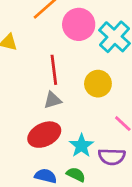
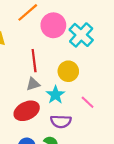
cyan star: (81, 146) -> (55, 95), moved
purple semicircle: (112, 157) -> (61, 121), moved

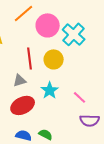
yellow circle: (68, 71) -> (54, 59), moved
gray triangle: (33, 84) -> (20, 80), moved
purple semicircle: (61, 121) -> (90, 120), moved

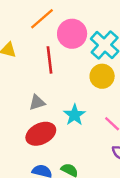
red line: (30, 58) -> (50, 60), moved
yellow circle: (54, 59) -> (102, 76), moved

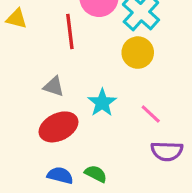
gray triangle: (37, 102) -> (54, 86), turned 35

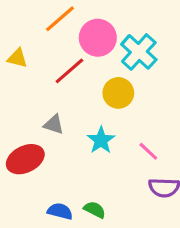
red line: (70, 32) -> (69, 71), turned 56
yellow circle: (138, 53) -> (118, 93), moved
red ellipse: (59, 127) -> (25, 159), moved

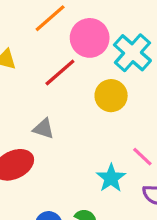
cyan star: (101, 140) -> (111, 178), moved

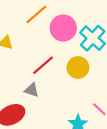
red line: (60, 73) -> (43, 65), moved

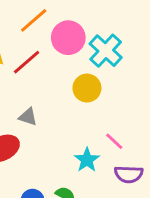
red line: (43, 65) -> (27, 62), moved

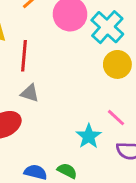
red line: (27, 62) -> (24, 56), moved, turned -44
yellow circle: (87, 88) -> (117, 64), moved

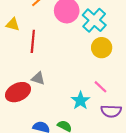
gray triangle: (30, 93) -> (38, 78), moved

